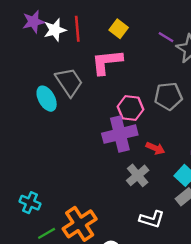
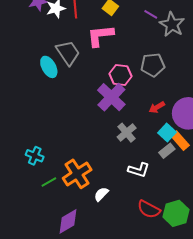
purple cross: (120, 134) -> (111, 97), turned -32
red arrow: (155, 148) -> (157, 107), moved, turned 126

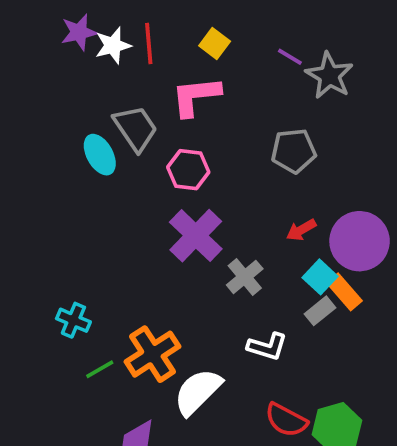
pink hexagon: (120, 75) -> (188, 170), moved
purple cross: (111, 97) -> (196, 236), moved
white semicircle: (101, 194) -> (198, 392), size x1.8

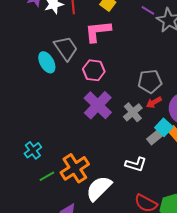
gray pentagon: (294, 151) -> (150, 81), moved
gray cross: (245, 277) -> (133, 112), moved
gray rectangle: (320, 311) -> (155, 137), moved
cyan cross: (73, 320) -> (33, 150), turned 30

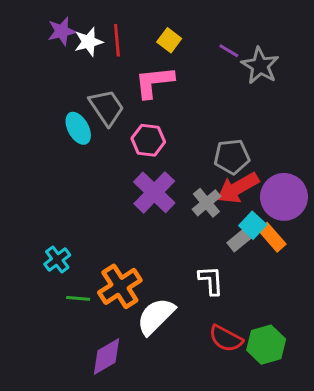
red arrow: (154, 102) -> (238, 188), size x1.8
white L-shape: (136, 164) -> (211, 280), turned -110
green line: (47, 176) -> (78, 298), turned 35

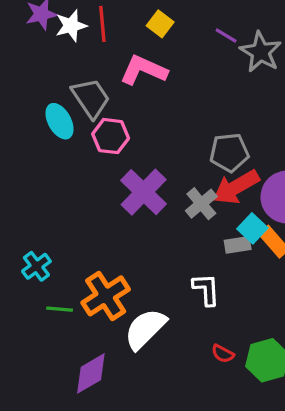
pink L-shape: (154, 82) -> (144, 70), turned 30
pink hexagon: (148, 140) -> (111, 136), moved
gray rectangle: (239, 240) -> (238, 245), turned 30
red semicircle: (226, 339) -> (223, 354), size x0.6

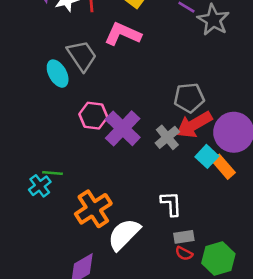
pink hexagon: (111, 136) -> (93, 116), moved
gray rectangle: (238, 245) -> (184, 237), moved
green line: (60, 309) -> (52, 173), moved

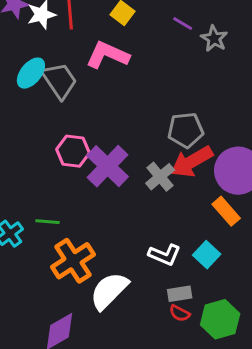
gray star: (213, 20) -> (214, 39), size x0.7
cyan ellipse: (58, 74) -> (31, 73), moved, turned 68
cyan square: (207, 156) -> (207, 255), moved
green line: (52, 173) -> (47, 222), moved
white L-shape: (171, 204) -> (165, 255), turned 116

